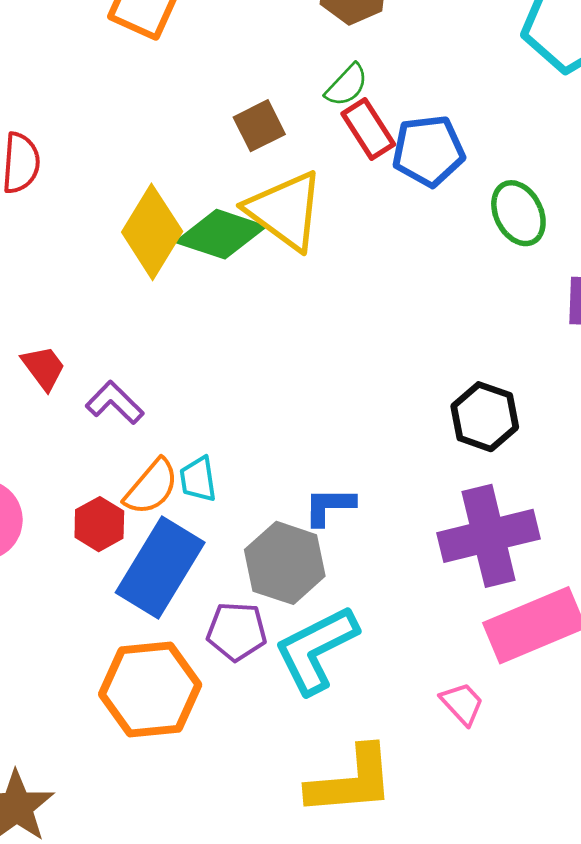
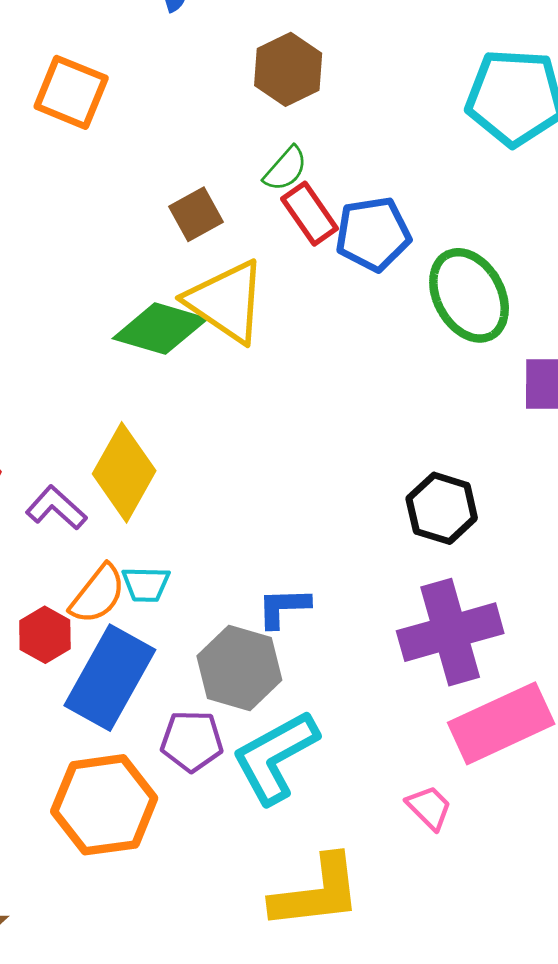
green ellipse: (518, 213) -> (469, 295), size x1.4
yellow diamond: (152, 232) -> (124, 472), moved
cyan trapezoid: (198, 479) -> (146, 584), turned -78

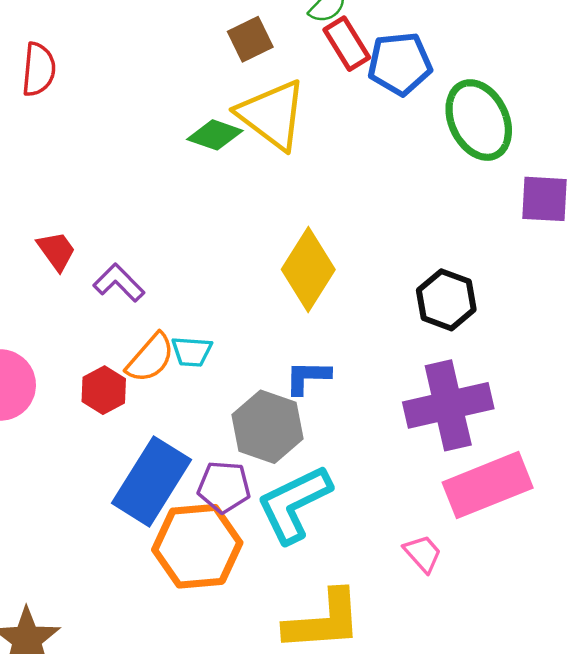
green diamond: (160, 329) -> (215, 135), size x0.7
yellow diamond: (124, 472) -> (308, 269), moved
blue rectangle: (110, 678) -> (151, 481), moved
orange hexagon: (104, 805) -> (197, 546), moved

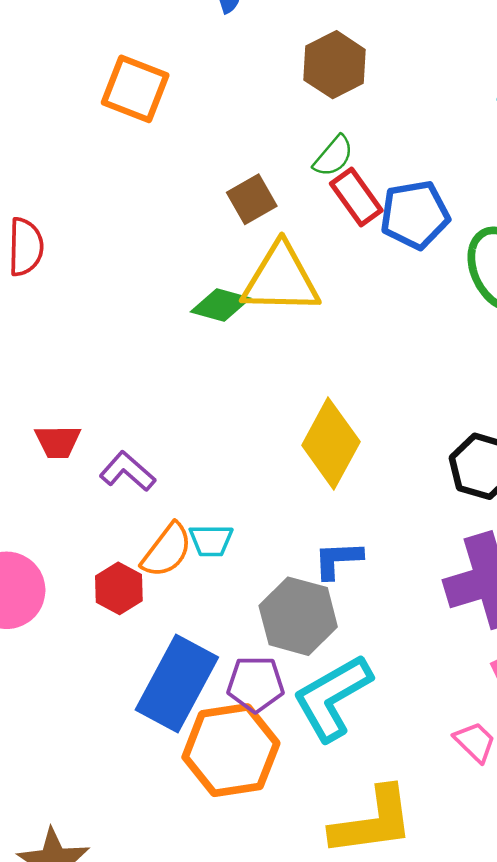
yellow triangle: (272, 115) -> (281, 279), turned -32
red trapezoid: (56, 251) -> (58, 442), turned 129

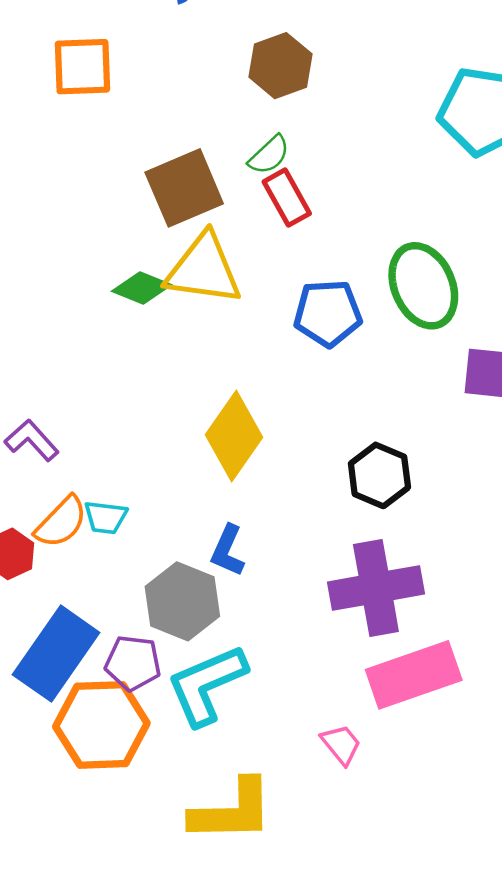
orange square: (135, 89) -> (82, 67), turned -30
brown square: (252, 199) -> (184, 188), size x1.6
blue pentagon: (415, 215) -> (328, 313), moved
blue L-shape: (338, 560) -> (228, 551), turned -70

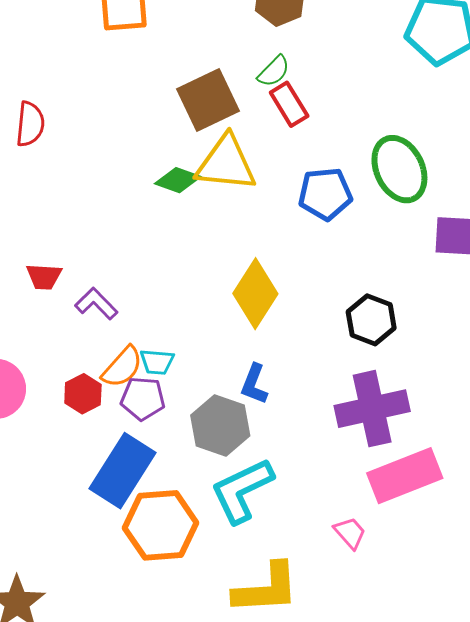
purple pentagon: (133, 663) -> (143, 399), moved

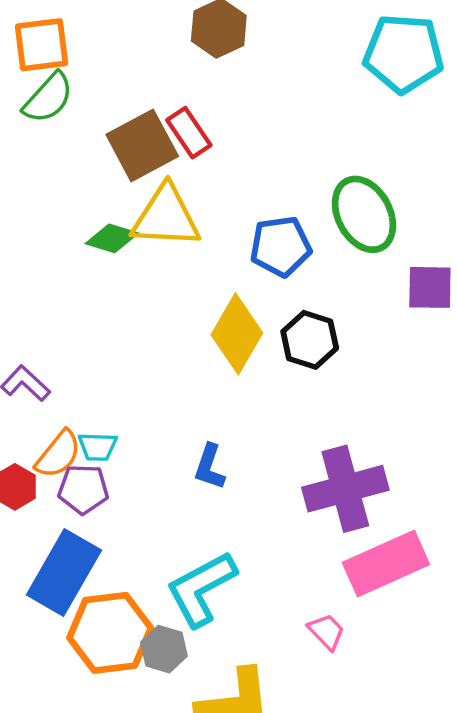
green semicircle: (274, 71) -> (48, 98), moved, size x1.4
red rectangle: (289, 104) -> (189, 133), moved
yellow diamond: (255, 294) -> (237, 334), moved
black hexagon: (371, 320) -> (310, 340), moved
gray hexagon: (220, 425) -> (164, 649), moved, size x0.7

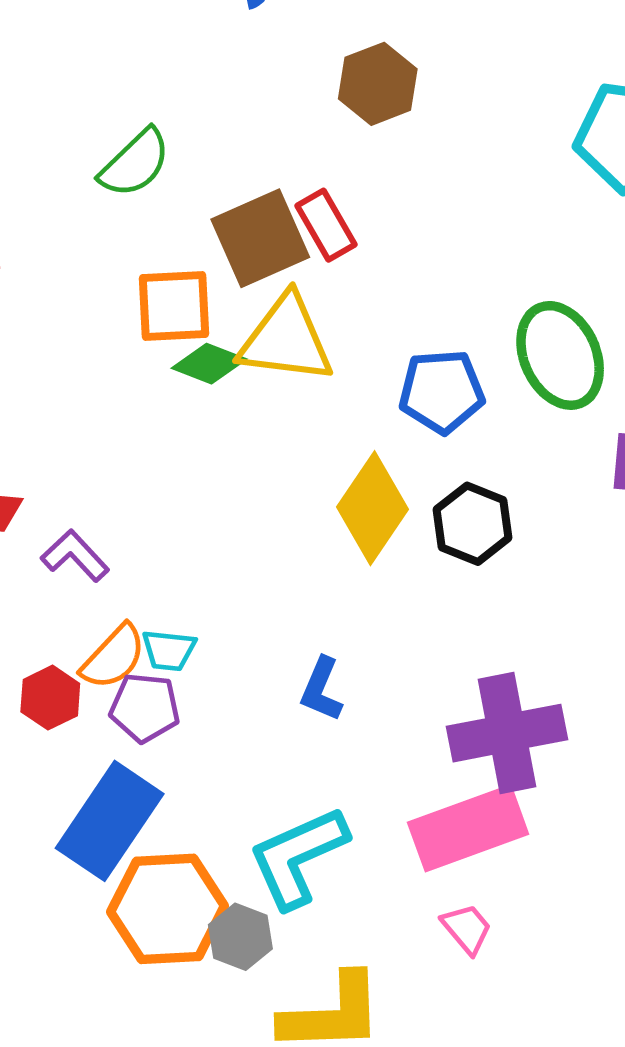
orange square: (42, 45) -> (174, 306), moved
pink rectangle: (386, 564) -> (468, 828), moved

